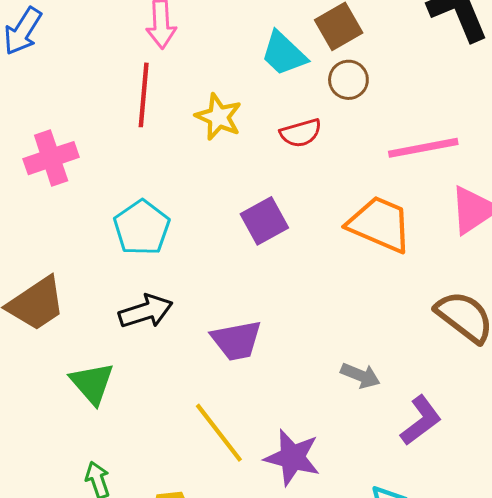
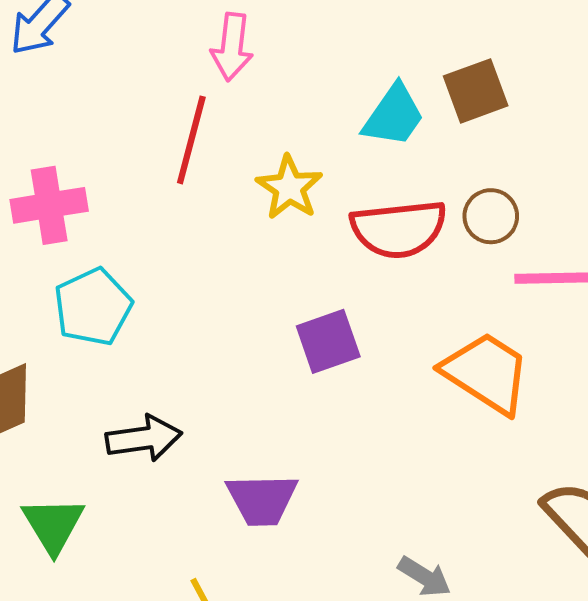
cyan trapezoid: (284, 54) -> (394, 116), turned -108
brown circle: (348, 80) -> (491, 216), moved
red semicircle: (301, 133) -> (399, 229), size x1.6
cyan pentagon: (142, 228) -> (93, 307), moved

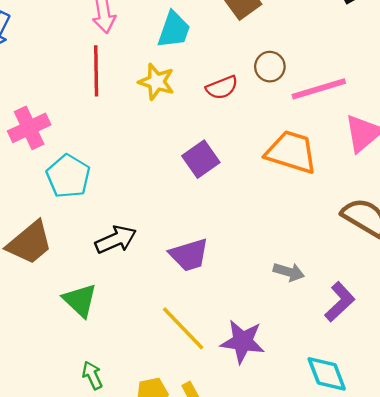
cyan trapezoid: (394, 116) -> (174, 30), moved
red semicircle: (399, 229) -> (222, 87), size x0.6

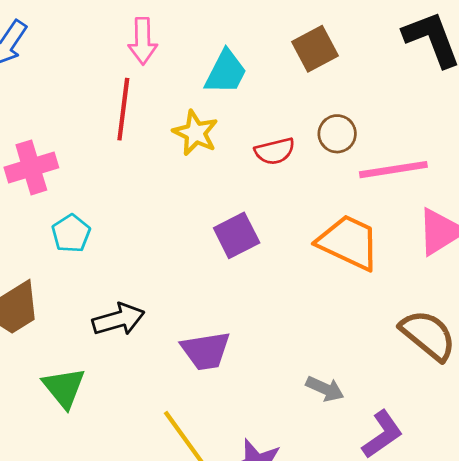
cyan pentagon: (68, 176) -> (71, 234), size x0.7

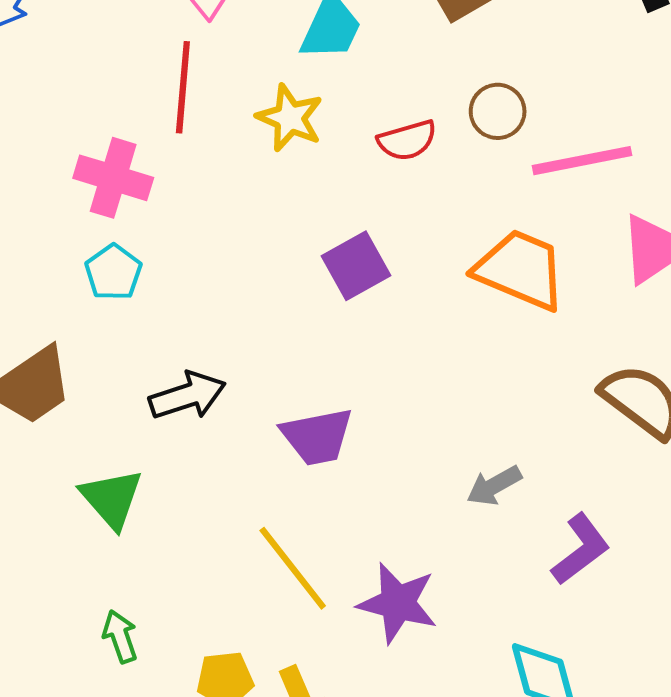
pink cross: (31, 167) -> (113, 178), moved, turned 36
gray arrow: (325, 389) -> (494, 486), turned 129

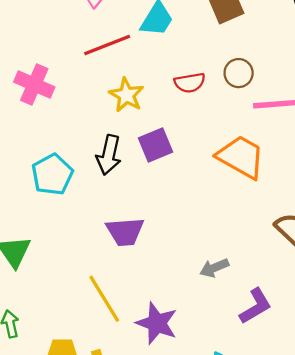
red line: (183, 87) -> (107, 45), moved, turned 57
yellow star: (290, 118) -> (126, 95), moved
cyan pentagon: (113, 272) -> (52, 174), moved, size x1.4
black arrow: (188, 396) -> (109, 155), moved, turned 114

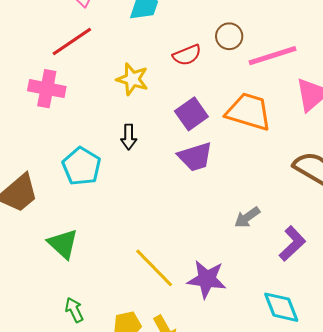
red line: (107, 45) -> (72, 42), moved
purple square: (155, 145) -> (191, 114), moved
black arrow: (109, 155) -> (129, 137), size x0.7
purple trapezoid: (125, 232) -> (195, 157), moved

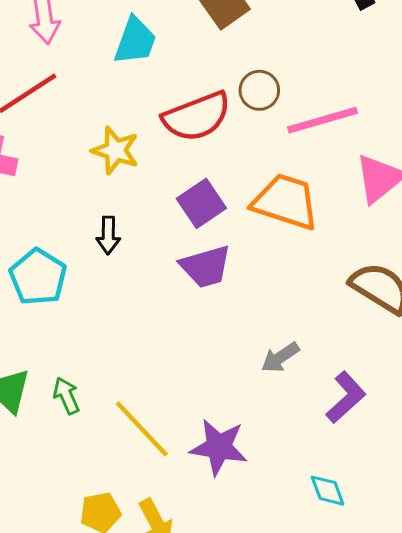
red semicircle: (187, 55) -> (197, 117), size x1.6
cyan diamond: (281, 307) -> (328, 491), size x0.7
green arrow: (74, 310) -> (66, 396), moved

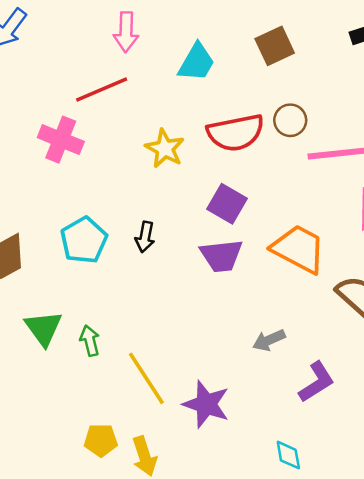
orange trapezoid: (286, 202) -> (299, 249), moved
purple square: (201, 203) -> (227, 204), turned -36
black arrow: (108, 235) -> (145, 237), moved

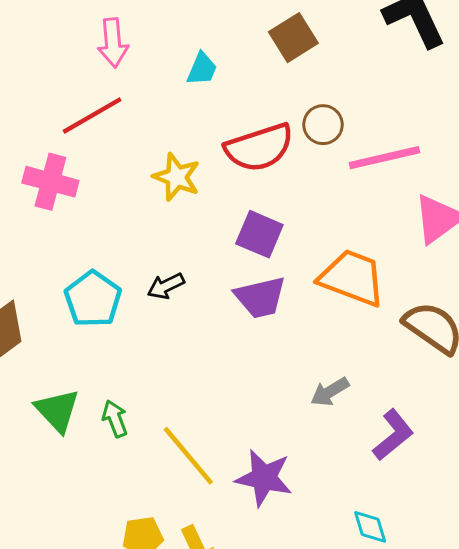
cyan trapezoid: (197, 62) -> (202, 69), size x0.7
black arrow: (145, 237) -> (166, 286), turned 60

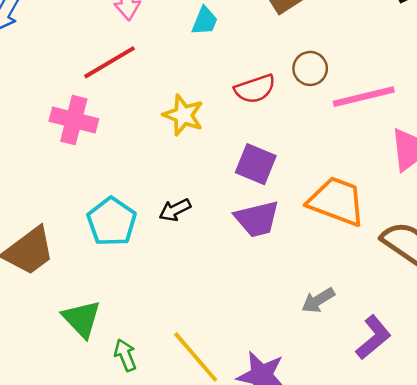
red semicircle: (259, 148) -> (255, 89), size x0.7
green arrow: (115, 419) -> (125, 355), moved

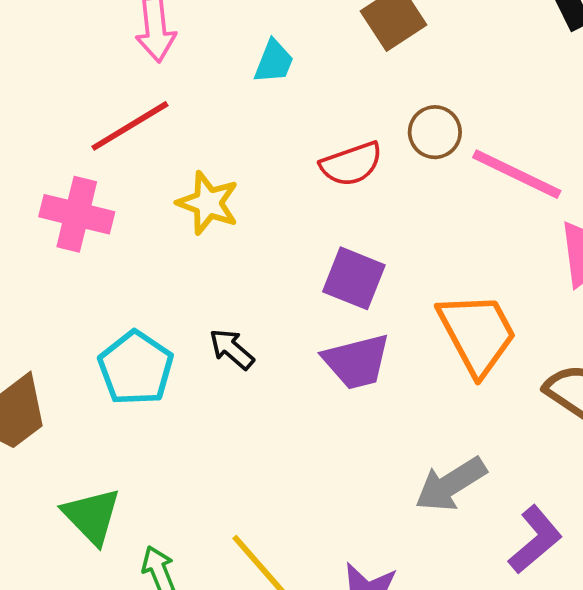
pink line: (364, 97) -> (517, 174), turned 40
yellow star: (183, 115) -> (208, 203), moved
orange trapezoid: (337, 201) -> (477, 333), turned 42
black arrow: (175, 210) -> (232, 349), turned 68
gray arrow: (318, 300) -> (451, 484), size x1.4

